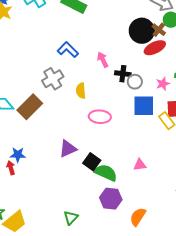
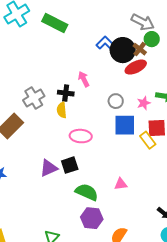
blue L-shape: (68, 50) -> (107, 44), moved
black cross: (123, 74) -> (66, 93), moved
black square: (92, 162) -> (70, 165), moved, turned 36

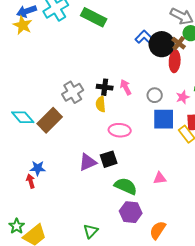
red ellipse: (136, 67) -> (175, 61), turned -60
pink arrow: (84, 79) -> (126, 87), moved

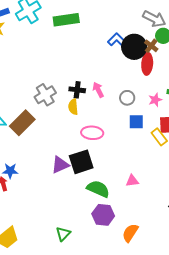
green rectangle: (94, 17) -> (66, 20), turned -35
blue square: (164, 119) -> (136, 122), size x0.7
black square: (109, 159) -> (81, 162), size x1.4

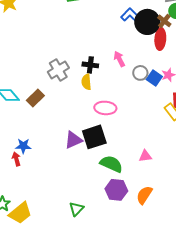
pink arrow: (98, 90) -> (119, 59), moved
blue square: (136, 122) -> (154, 78), moved, turned 35
brown rectangle: (22, 123) -> (35, 98), size x0.7
orange semicircle: (130, 233) -> (144, 195), moved

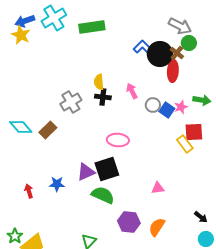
yellow semicircle: (86, 82) -> (99, 82), moved
blue star: (23, 146) -> (57, 184), moved
green semicircle: (111, 164) -> (103, 195), moved

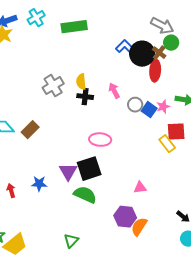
cyan cross: (54, 18) -> (36, 18), size x0.7
gray cross: (71, 102) -> (53, 86), moved
purple triangle: (86, 172) -> (68, 172), turned -36
purple hexagon: (129, 222) -> (125, 217), moved

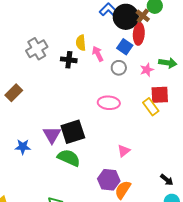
yellow semicircle: (81, 82) -> (81, 43), moved
blue square: (149, 110) -> (125, 47), moved
pink ellipse: (100, 140) -> (109, 103), moved
pink triangle: (140, 188) -> (124, 151), turned -32

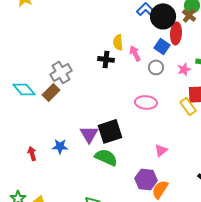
brown cross: (143, 16) -> (189, 15), moved
gray cross: (37, 49) -> (61, 72), moved

